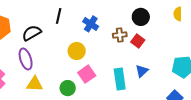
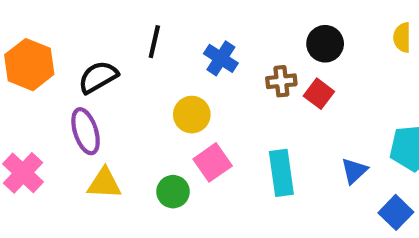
blue triangle: (142, 71) -> (354, 171), moved

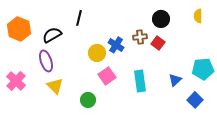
blue cross: (221, 58) -> (116, 45), moved
yellow triangle: (104, 183) -> (55, 86), turned 42
green circle: (173, 192) -> (88, 100), moved

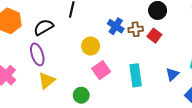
blue cross: (116, 45) -> (116, 26), moved
yellow triangle: (55, 86) -> (47, 81), turned 36

